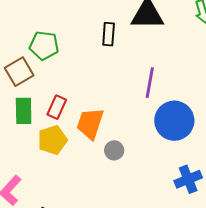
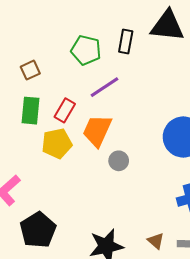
green pentagon: (44, 46) -> (86, 50), moved
brown square: (19, 72) -> (30, 70), size x0.7
purple line: (150, 83) -> (105, 87), moved, turned 40

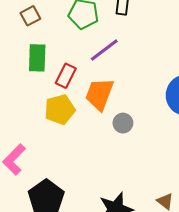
brown square: (30, 70) -> (30, 16), moved
green rectangle: (31, 111) -> (37, 58), moved

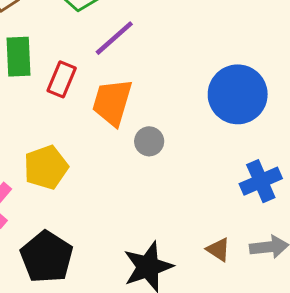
yellow pentagon: (60, 109) -> (46, 167), moved

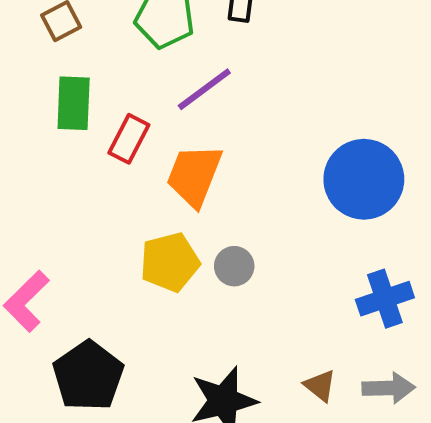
gray circle: (149, 141) -> (234, 266), moved
yellow pentagon: (46, 167) -> (170, 262), moved

